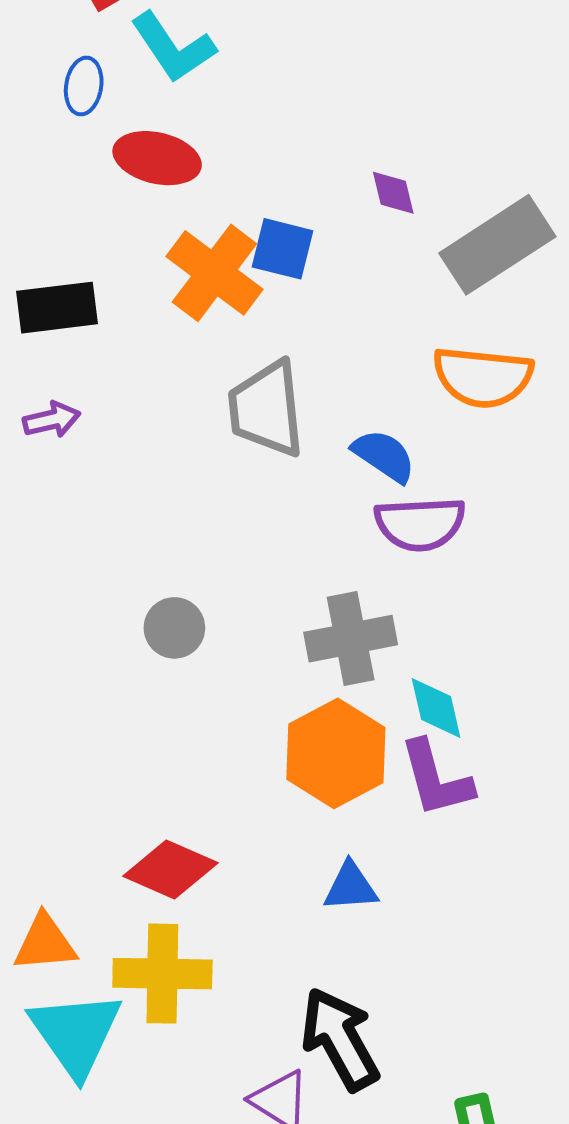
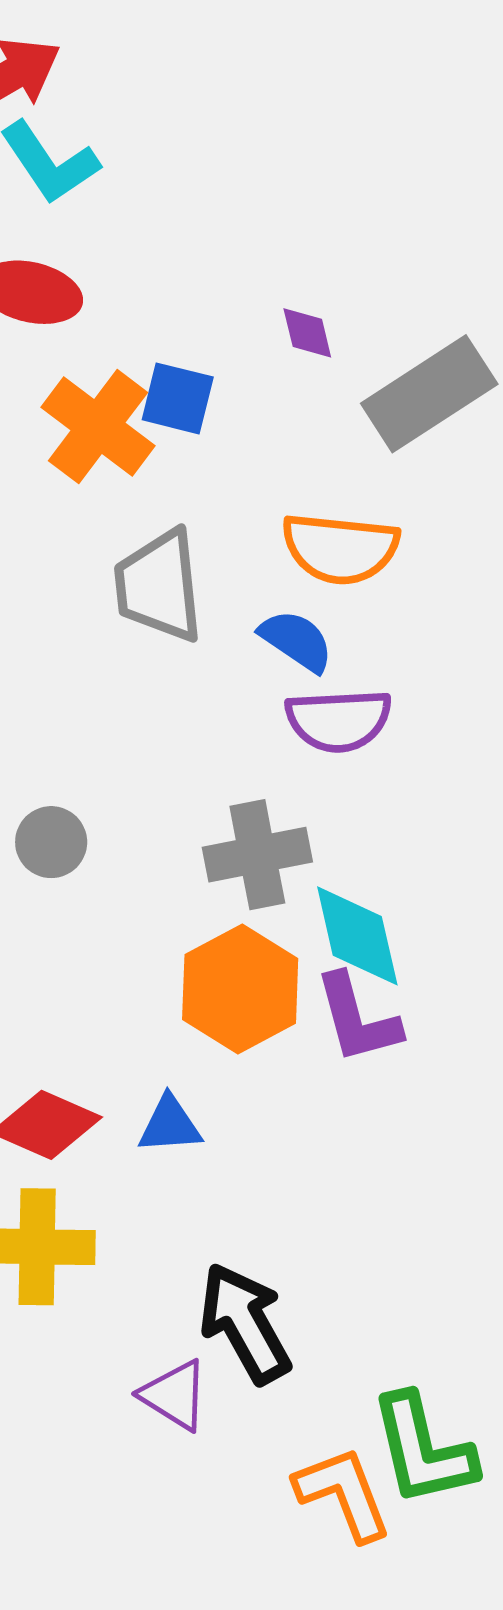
orange semicircle: (483, 377) -> (340, 548), moved
cyan diamond: (436, 708) -> (357, 936), size x1.4
blue triangle: (351, 887) -> (170, 1125), moved

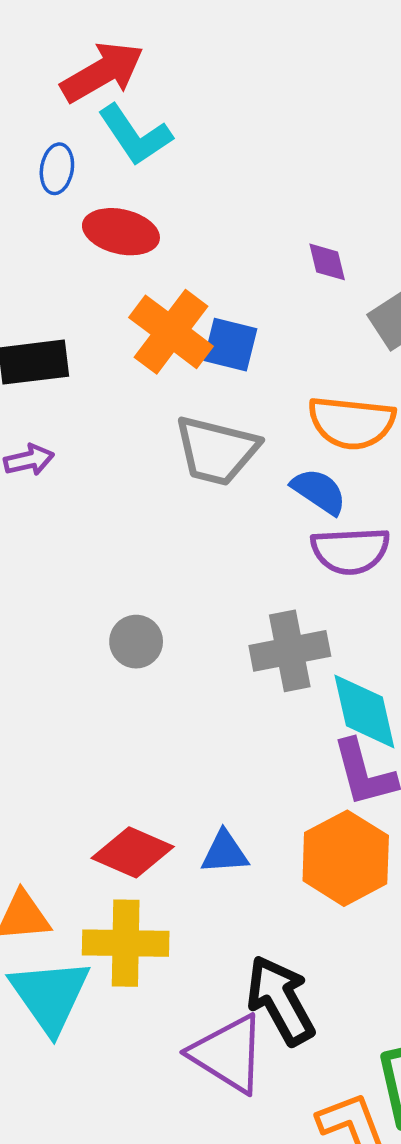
blue square: (178, 398) -> (230, 345), moved
gray trapezoid: (159, 586) -> (216, 451), turned -70
orange hexagon: (240, 989) -> (346, 858), moved
purple triangle: (175, 1395) -> (228, 1054), size x1.5

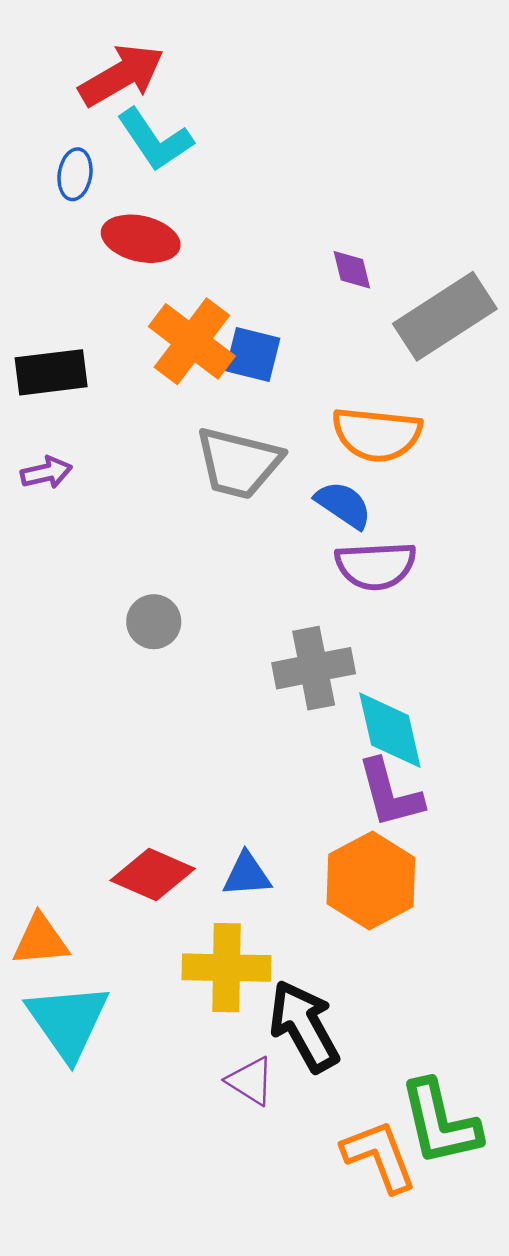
gray circle: (136, 642) -> (154, 622), moved
yellow cross: (126, 943) -> (227, 968), moved
purple triangle: (228, 1054) -> (250, 1081), size x0.6

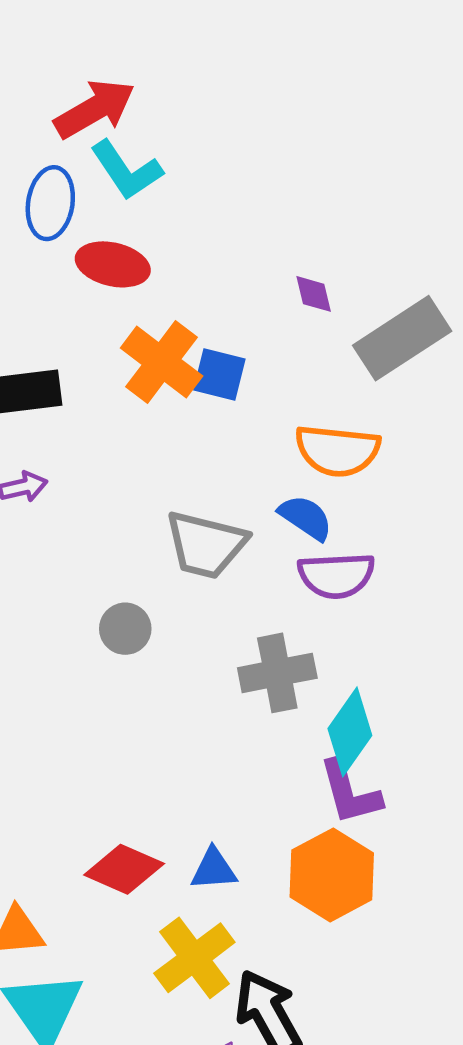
blue ellipse: (75, 174) -> (50, 203), size x1.5
gray trapezoid: (238, 463) -> (206, 545), moved
cyan diamond: (390, 730) -> (350, 732), turned 48
yellow cross: (227, 968) -> (194, 958), turned -38

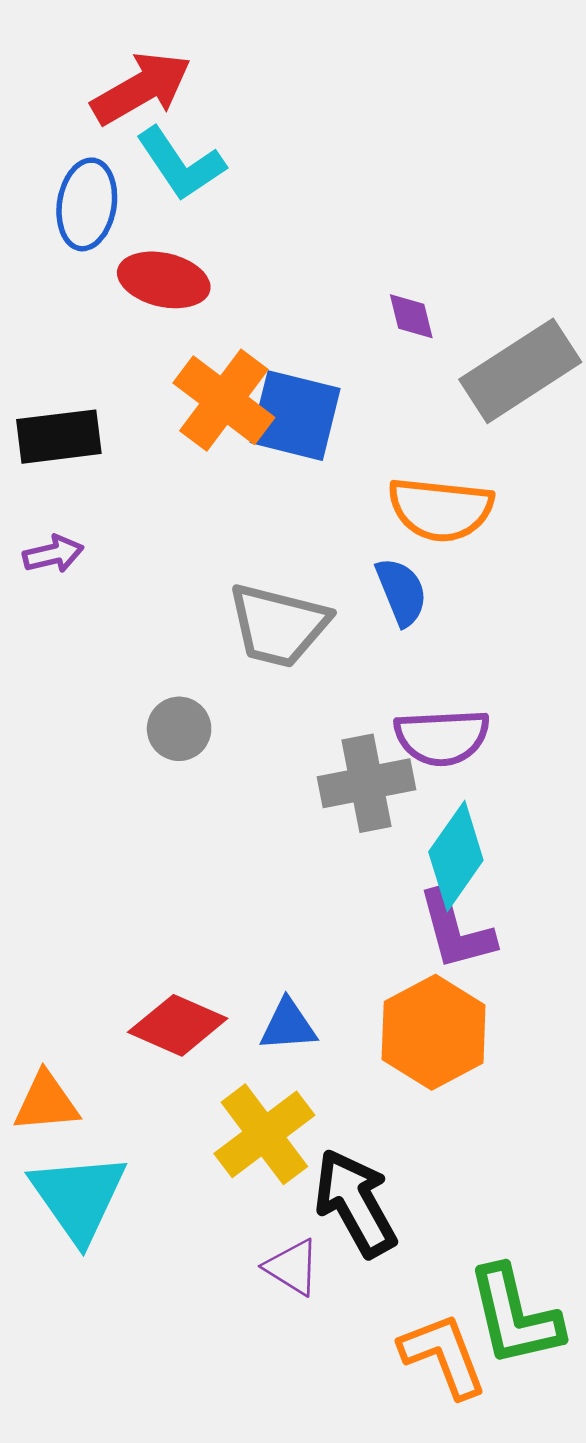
blue square: (219, 374) -> (295, 416), size x1.4
blue semicircle: (306, 517) -> (401, 592), turned 34
purple semicircle: (336, 575) -> (442, 737), moved

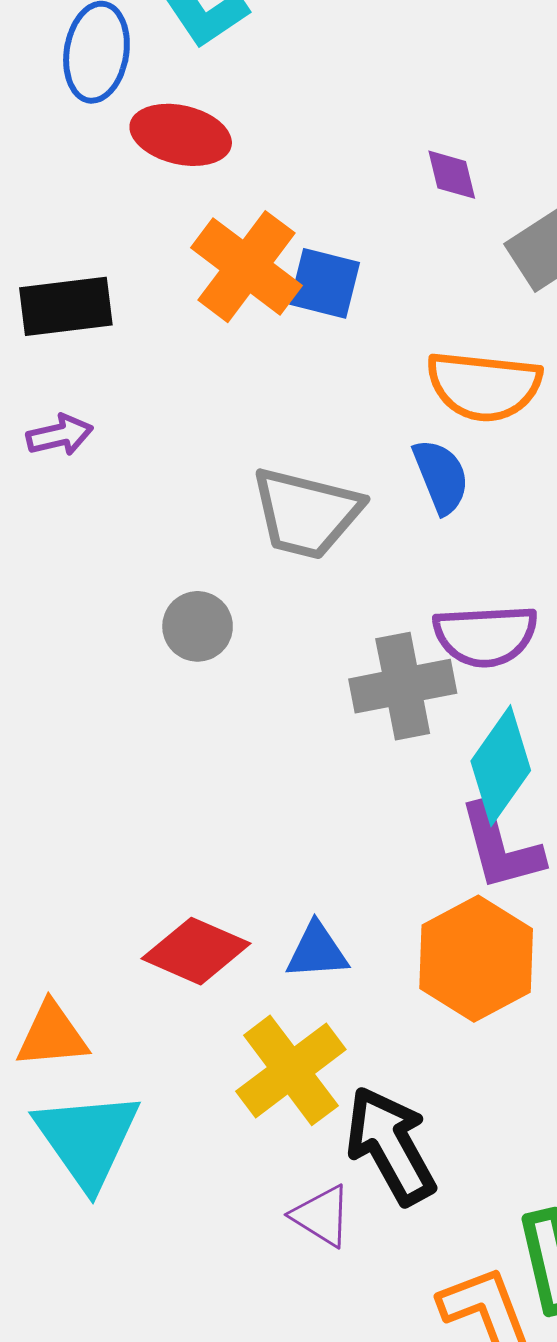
blue square: (295, 416) -> (325, 283), size x0.7

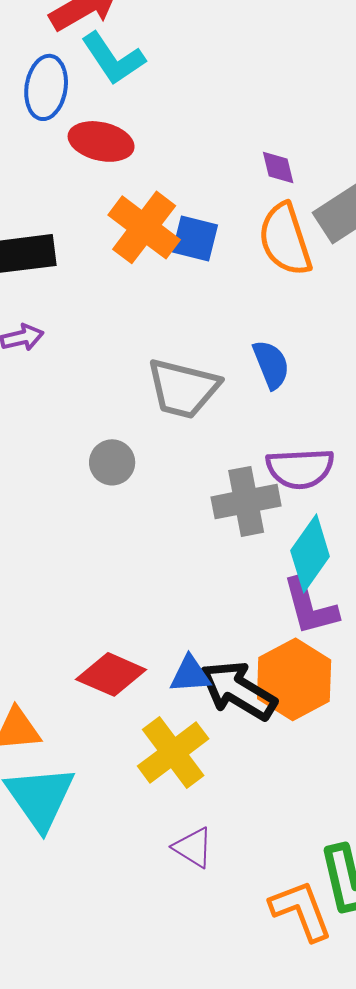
orange semicircle: (484, 386) -> (285, 239), moved, turned 66
black arrow: (390, 1145) -> (238, 690), moved, turned -30

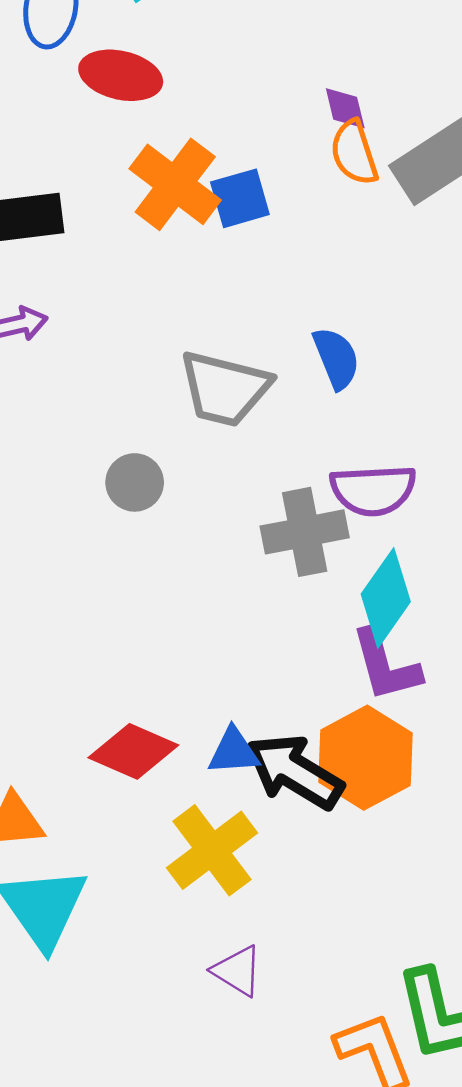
blue square: (195, 238) -> (240, 198), turned -30
orange semicircle: (285, 239) -> (354, 153), moved, size x0.7

